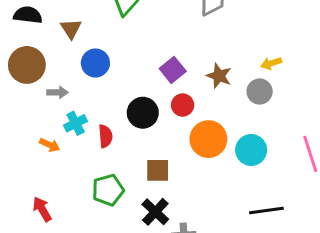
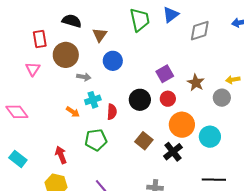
brown square: (158, 170) -> (144, 141), turned 30
green pentagon: (108, 190) -> (96, 140), moved
black cross: (155, 212) -> (173, 152), moved

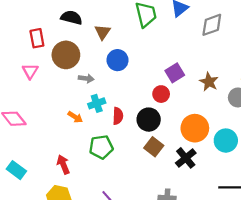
red circle: (168, 99) -> (161, 94), moved
black circle: (140, 100) -> (149, 120), moved

